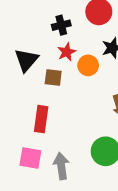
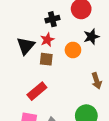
red star: (67, 52) -> (47, 40), moved
red rectangle: (41, 119) -> (37, 91), turned 42

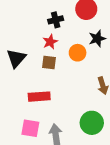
black triangle: (26, 46) -> (16, 58), moved
red rectangle: (37, 91) -> (39, 97), turned 36

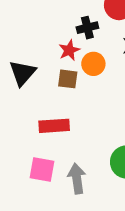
black cross: (56, 20) -> (87, 28), moved
orange circle: (78, 53) -> (93, 64), moved

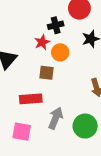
brown square: (68, 79) -> (47, 73), moved
gray arrow: (77, 179) -> (56, 118), moved, turned 30

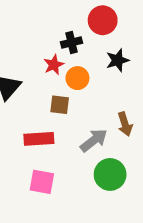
gray arrow: (56, 118) -> (94, 140), moved, turned 30
pink square: (22, 132) -> (42, 182), moved

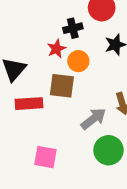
brown square: (60, 105) -> (62, 86), size x1.4
red rectangle: (39, 139) -> (29, 104), moved

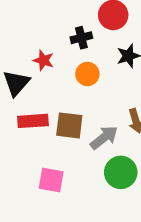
red star: (56, 49) -> (44, 60), moved, turned -30
brown square: (62, 86) -> (69, 125), moved

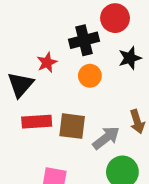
black cross: (81, 38) -> (84, 40), size x1.4
red star: (44, 60) -> (47, 62), turned 30

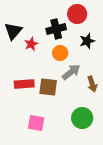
black triangle: (20, 85) -> (13, 31), moved
gray arrow: (106, 138) -> (71, 72), moved

